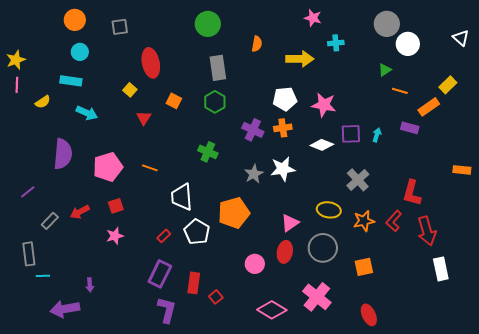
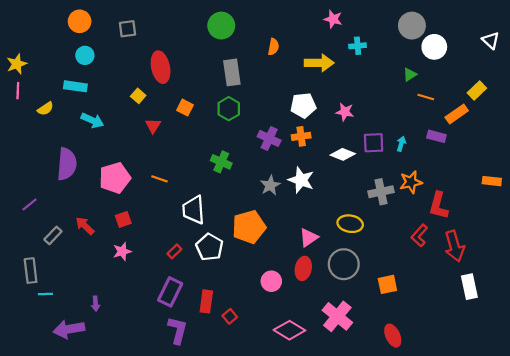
pink star: (324, 105) -> (345, 112), size x0.7
white star: (283, 169) -> (301, 180), turned 30
gray cross: (358, 180) -> (381, 192), turned 30
red arrow: (80, 212) -> (85, 226), turned 72
orange star: (364, 221) -> (411, 182), moved

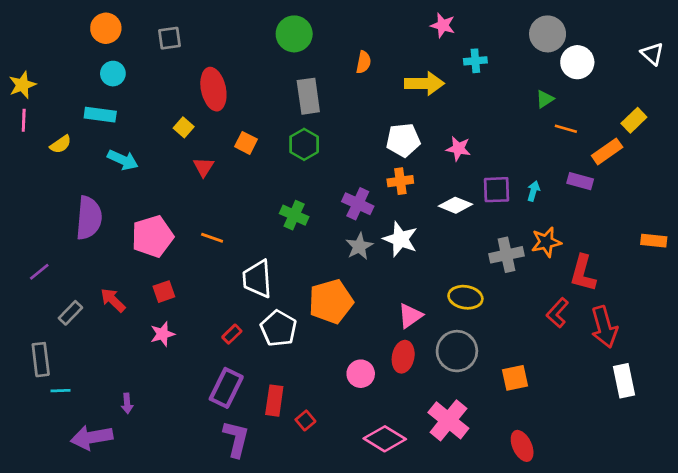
purple cross: (269, 138) -> (358, 204), moved

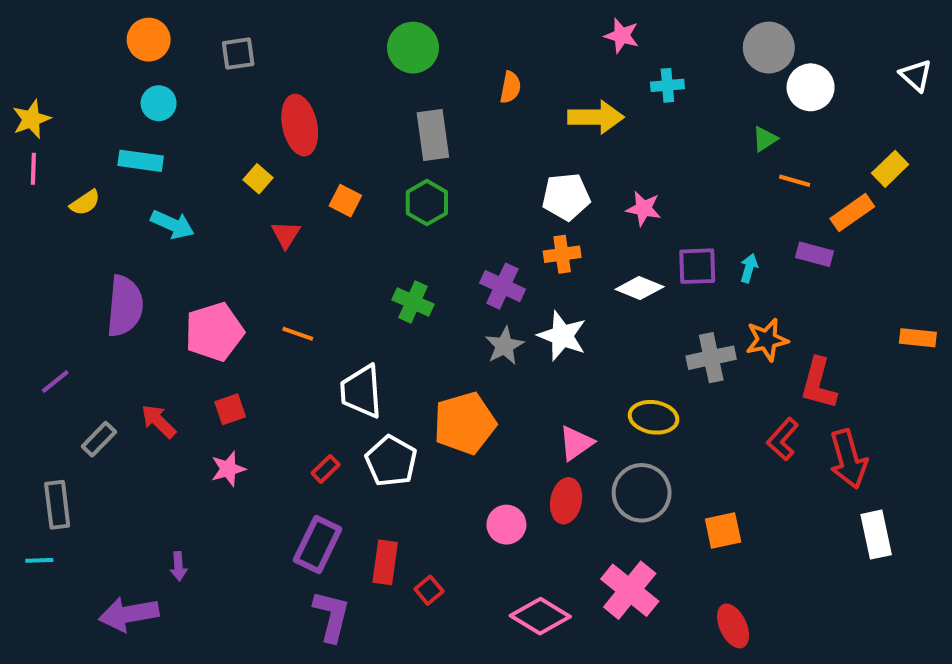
cyan line: (61, 391) -> (39, 560), moved

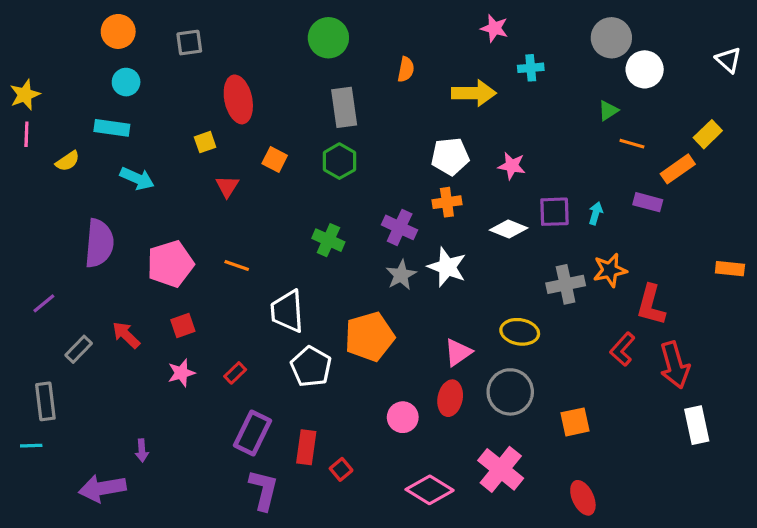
yellow square: (258, 179) -> (205, 142), turned 30
red rectangle: (326, 469) -> (235, 373), moved

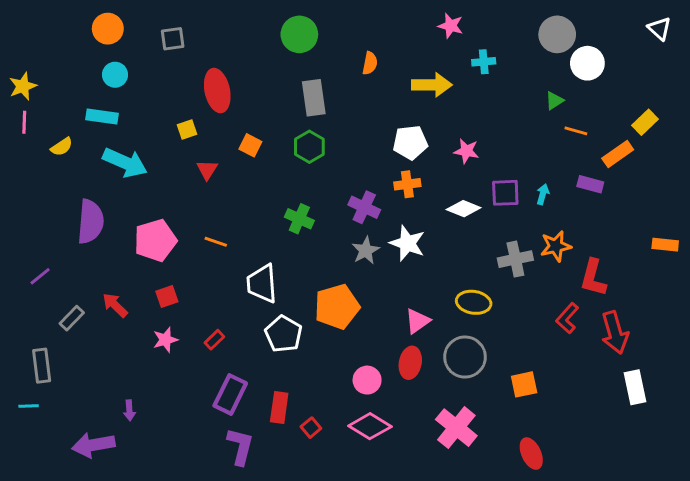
white triangle: (728, 60) -> (659, 29), moved
cyan arrow: (137, 178) -> (125, 163), size x1.4
pink diamond: (430, 490) -> (370, 426), moved

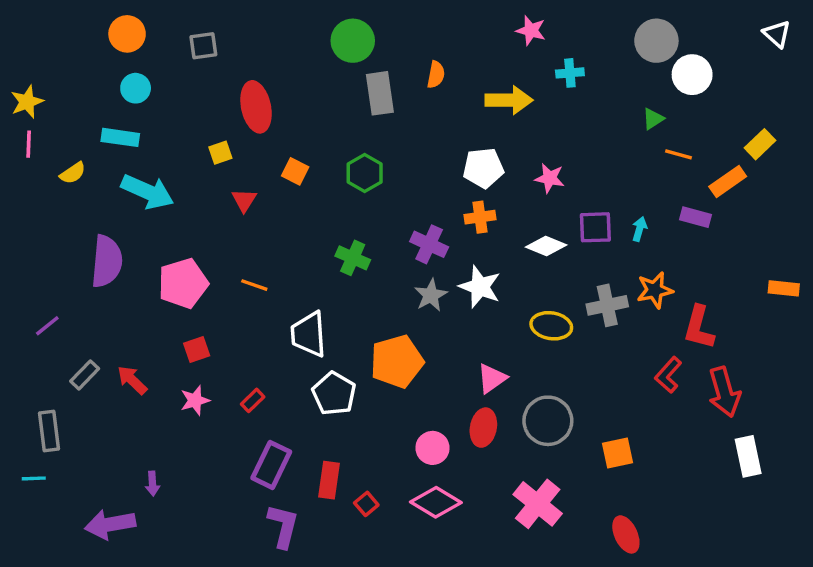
gray rectangle: (314, 98) -> (380, 93), moved
yellow ellipse: (474, 302) -> (551, 326), moved
red arrow: (115, 305) -> (132, 380), moved

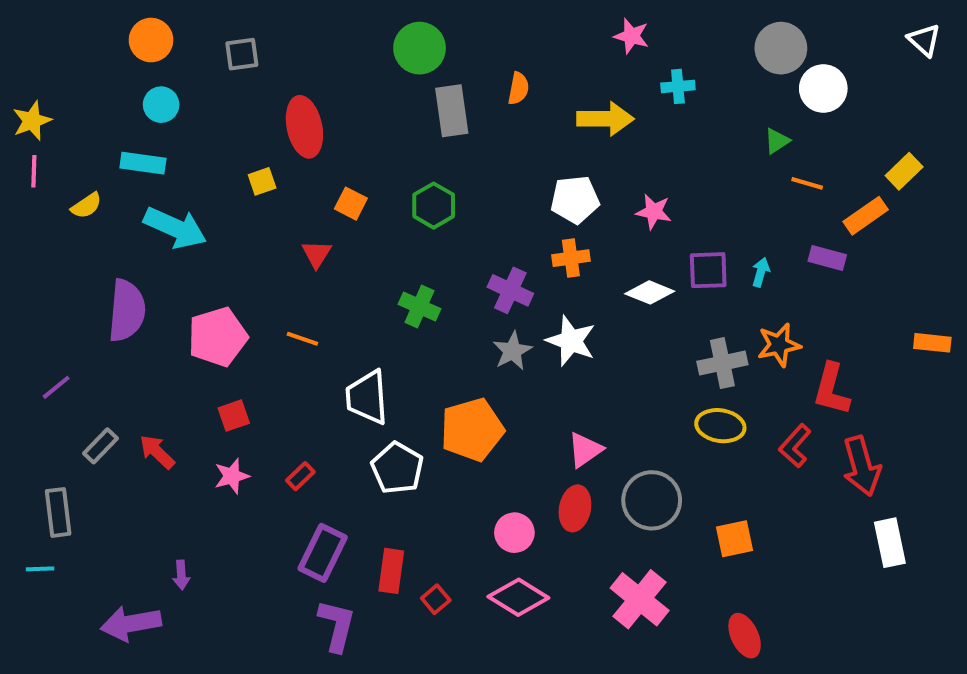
red triangle: (244, 200) -> (317, 254), moved
yellow ellipse: (551, 326) -> (720, 426), moved

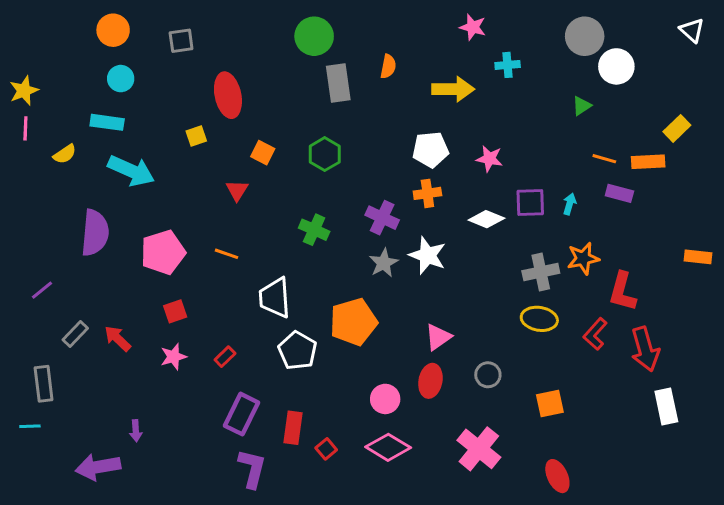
orange line: (807, 183) -> (604, 159), moved
orange rectangle: (866, 216) -> (648, 162), turned 32
gray circle: (652, 500) -> (488, 375), size x0.6

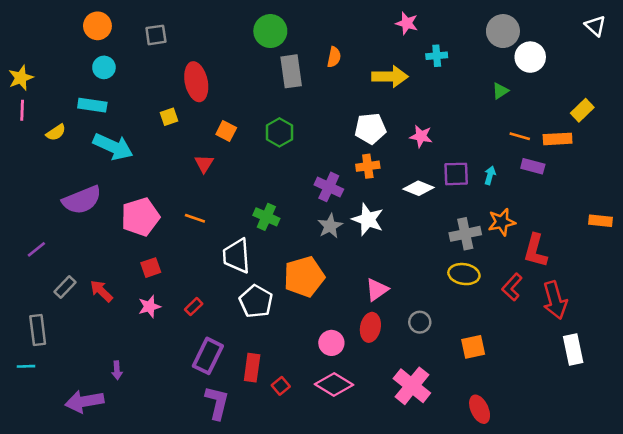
green cross: (314, 230) -> (266, 217), moved
purple semicircle: (95, 233) -> (82, 200), turned 63

